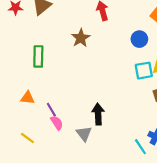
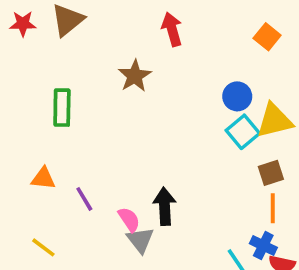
blue circle: (139, 39) -> (237, 96), moved
cyan square: (144, 71) -> (243, 132), turned -30
pink semicircle: (57, 123) -> (129, 219), moved

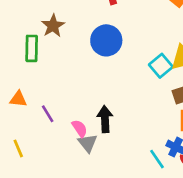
brown star: (135, 76) -> (53, 26), moved
blue circle: (237, 96) -> (106, 40), moved, size x1.5
yellow line: (43, 247) -> (18, 148), turned 30

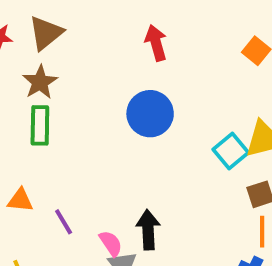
brown star: (53, 26) -> (40, 82), moved

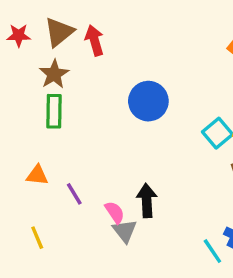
red arrow: (156, 43) -> (94, 40), moved

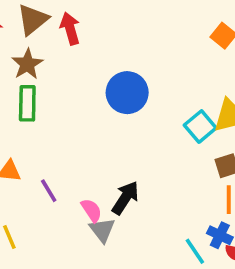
black arrow: (147, 201) -> (125, 198), turned 36

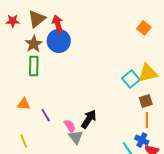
blue circle: (127, 93) -> (59, 41), moved

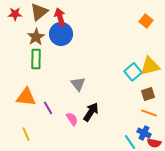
orange triangle: (24, 104) -> (26, 97), size x1.5
orange line: (147, 120) -> (149, 113), turned -70
gray triangle: (76, 137) -> (78, 84), moved

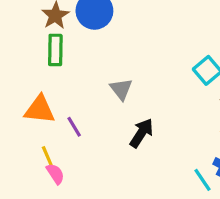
pink semicircle: (72, 119) -> (55, 174), moved
yellow line: (26, 134) -> (47, 156), moved

